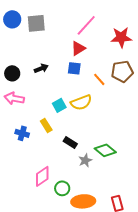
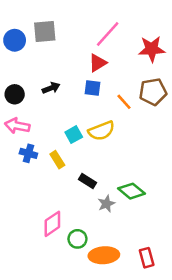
blue circle: (12, 19) -> (15, 40), moved
blue cross: (22, 133) -> (28, 153), moved

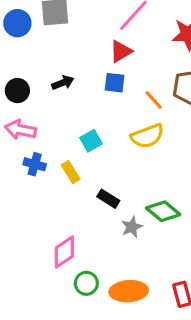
yellow semicircle: (101, 131) -> (147, 136), moved
green circle: (77, 239) -> (86, 283), moved

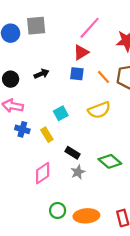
orange line: (154, 100) -> (103, 77), moved
gray star: (132, 227) -> (78, 172), moved
pink diamond: (64, 252) -> (43, 173), moved

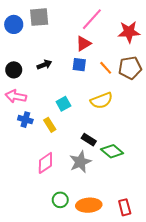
black rectangle: (73, 153) -> (89, 140), moved
gray star: (78, 172) -> (80, 162), size x1.5

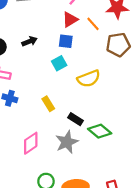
orange line: (106, 68) -> (93, 24), moved
cyan square: (63, 104) -> (59, 63), moved
yellow rectangle: (50, 125) -> (48, 104), moved

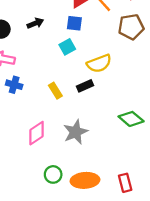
black rectangle: (76, 119) -> (85, 86), moved, turned -56
green diamond: (100, 131) -> (131, 119), moved

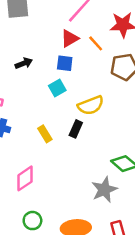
black rectangle: (85, 86) -> (76, 129), turned -42
gray star: (76, 132) -> (104, 190), moved
green circle: (53, 174) -> (32, 221), moved

